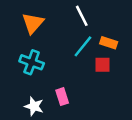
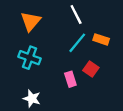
red square: (103, 65) -> (91, 69), moved, turned 35
pink rectangle: (62, 97) -> (70, 79), moved

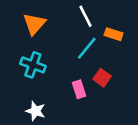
orange rectangle: (101, 39) -> (114, 34), moved

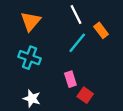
orange rectangle: (114, 34) -> (101, 30), turned 35
red square: (102, 78) -> (85, 95), moved

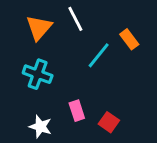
white line: (76, 14) -> (75, 19), moved
pink rectangle: (70, 79) -> (77, 111), moved

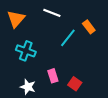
white line: (75, 19) -> (52, 13), turned -42
orange triangle: (39, 28) -> (16, 19), moved

